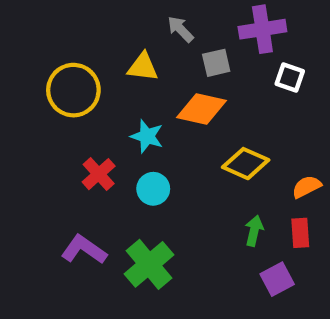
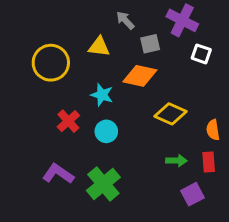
purple cross: (262, 29) -> (182, 20), turned 36
orange semicircle: (307, 187) -> (213, 130), turned -72
green arrow: (254, 231) -> (176, 161), turned 78

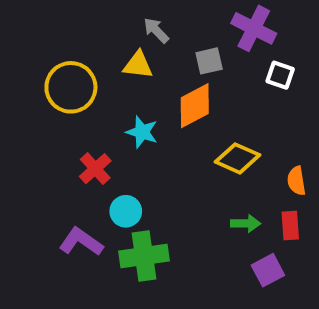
gray arrow: (125, 20) -> (156, 30), moved
orange diamond: (140, 76) -> (195, 106), turned -40
cyan circle: (106, 131) -> (126, 211), moved
green cross: (103, 184) -> (144, 256), turned 32

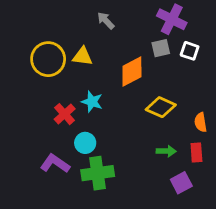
gray square: (209, 61) -> (161, 48), moved
yellow triangle: (138, 65) -> (82, 56), moved
cyan star: (142, 132) -> (92, 102), moved

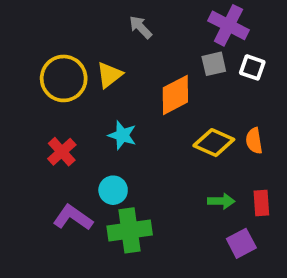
yellow triangle: (82, 56) -> (109, 75), turned -45
red cross: (65, 114) -> (62, 152), moved
orange semicircle: (201, 122) -> (254, 141), moved

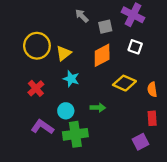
gray square: (214, 64) -> (105, 27), moved
white square: (252, 67) -> (135, 47), moved
yellow triangle: (109, 75) -> (64, 53), moved
orange semicircle: (254, 141) -> (152, 89), moved
green arrow: (221, 201) -> (98, 108), moved

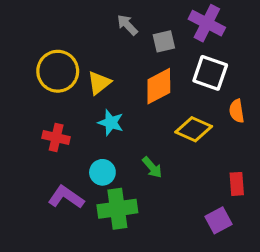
white square: (135, 47) -> (210, 73), size x1.5
red cross: (36, 88) -> (56, 138), turned -35
orange semicircle: (152, 89) -> (237, 111), moved
green arrow: (98, 108) -> (152, 167), turned 48

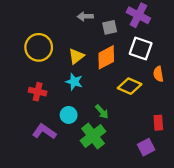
gray arrow: (127, 25) -> (85, 16), turned -48
yellow triangle: (99, 83) -> (76, 56), moved
green cross: (117, 209) -> (93, 136), moved, turned -30

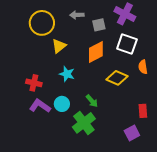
yellow circle: (39, 47) -> (42, 23), moved
yellow triangle: (76, 56) -> (59, 46), moved
purple L-shape: (44, 132) -> (40, 106), moved

